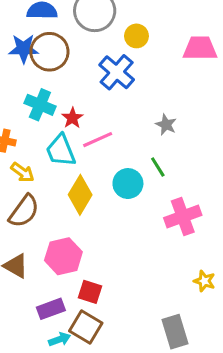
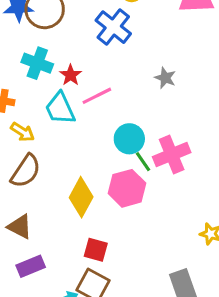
green line: (158, 167) -> (143, 162), moved
yellow diamond: (80, 195) -> (81, 197), moved
pink cross: (183, 216) -> (172, 155), moved
pink hexagon: (63, 256) -> (127, 188), moved
purple rectangle: (51, 309) -> (31, 266), moved

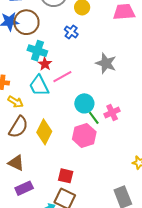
blue cross: (113, 27) -> (71, 32), size x0.6
cyan cross: (37, 63) -> (37, 51), moved
gray star: (165, 78) -> (106, 63), size x1.5
pink cross: (172, 155) -> (112, 113), size x0.7
yellow diamond: (81, 197) -> (44, 132), moved

